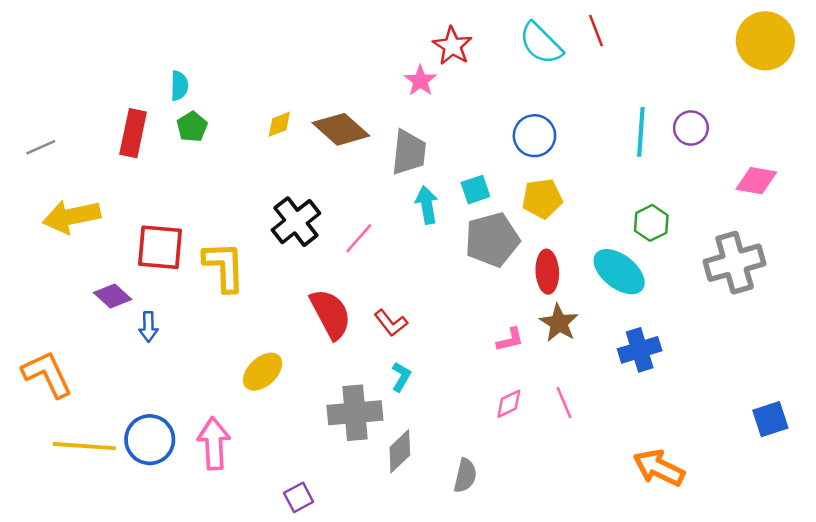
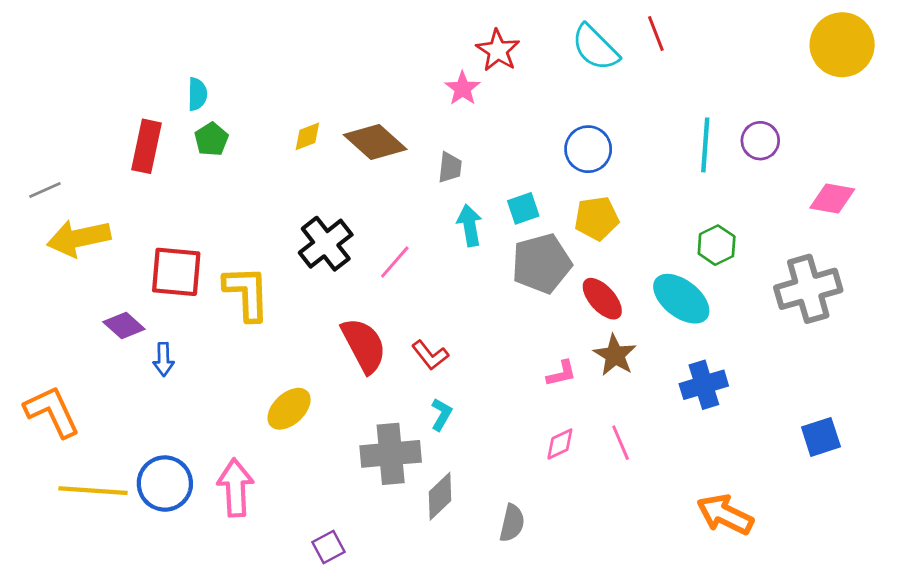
gray line: (41, 147) -> (45, 190), moved
gray trapezoid: (409, 152) -> (450, 167), size x0.6
red ellipse: (547, 272) -> (602, 299), turned -39
blue square: (770, 419) -> (821, 437), moved

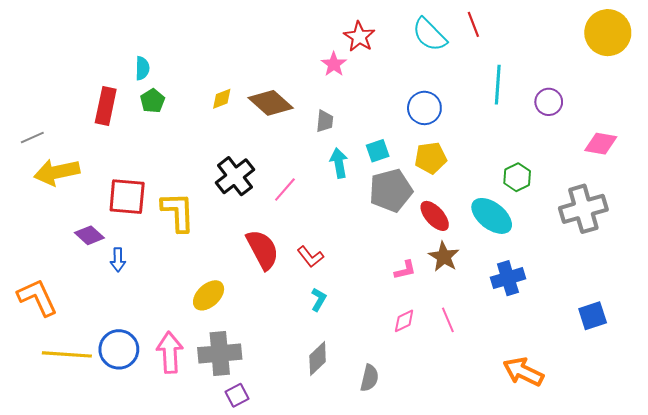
cyan line: (705, 145) -> (498, 85), moved
gray cross: (391, 454) -> (220, 353), moved

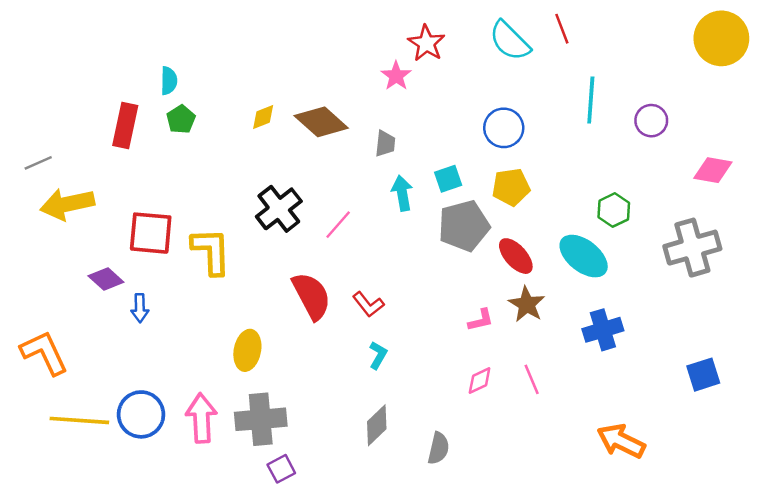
yellow ellipse: (209, 295) -> (247, 350), turned -36

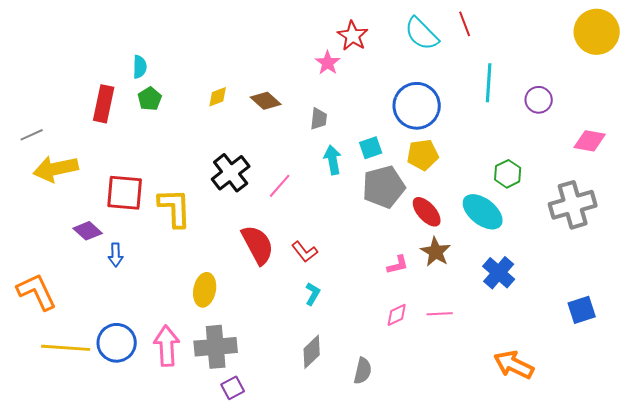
brown diamond: (321, 122) -> (266, 101), size x0.7
blue circle: (504, 128) -> (417, 106), size x1.4
blue cross: (603, 330) -> (499, 273), turned -32
pink line: (532, 379) -> (440, 314), turned -70

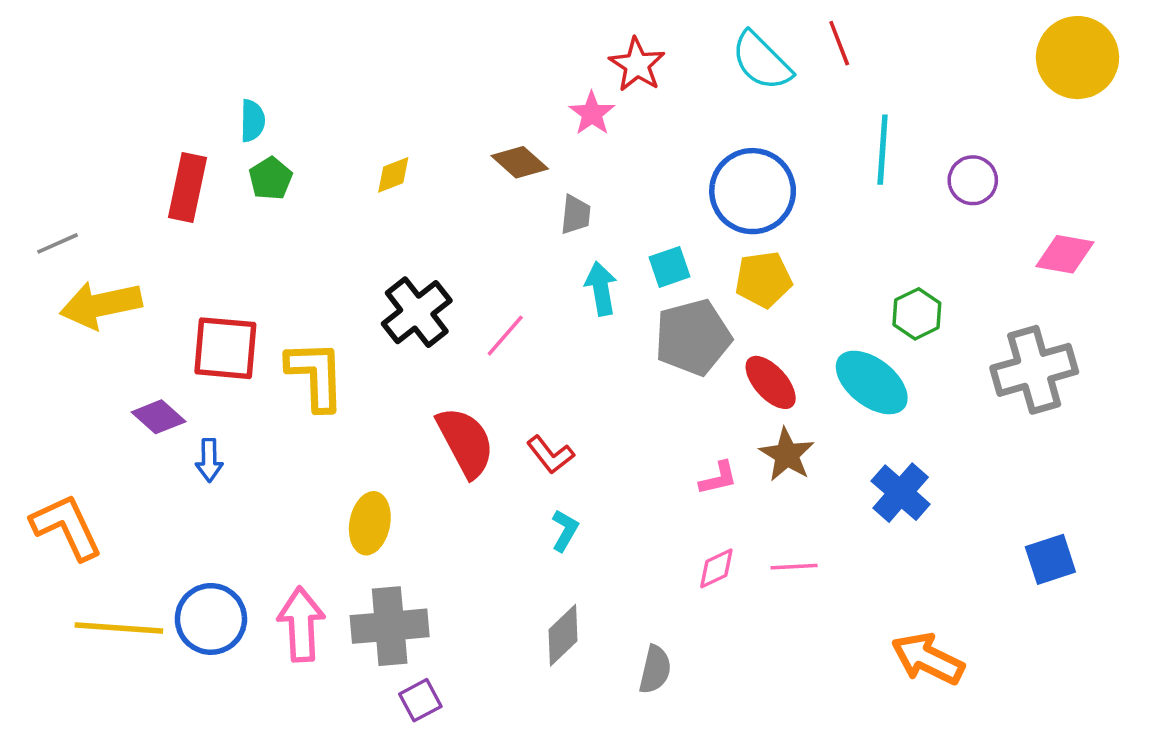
brown diamond: (266, 101) -> (520, 162), moved

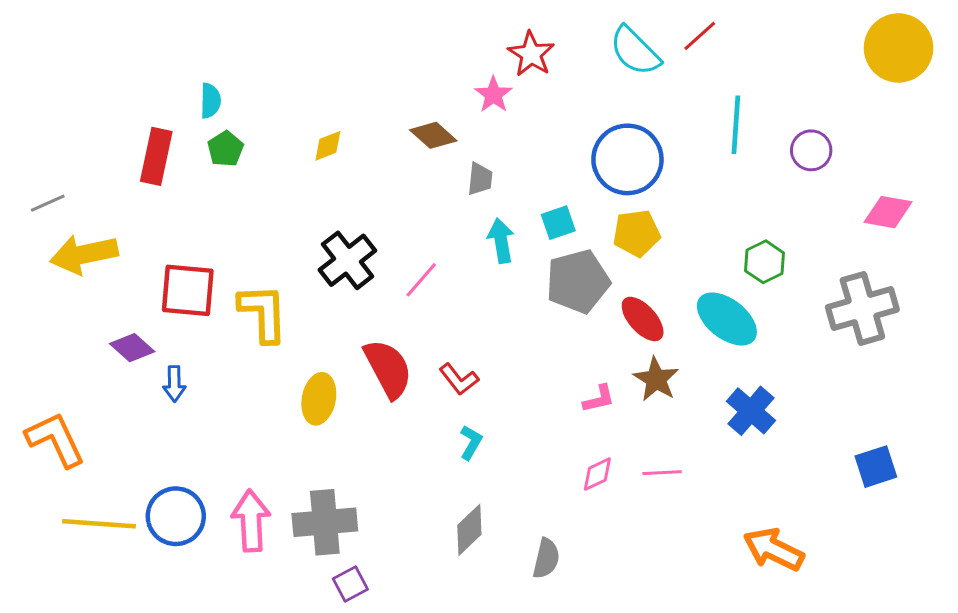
red line: (839, 43) -> (700, 36), turned 69
yellow ellipse: (370, 523) -> (319, 399), moved

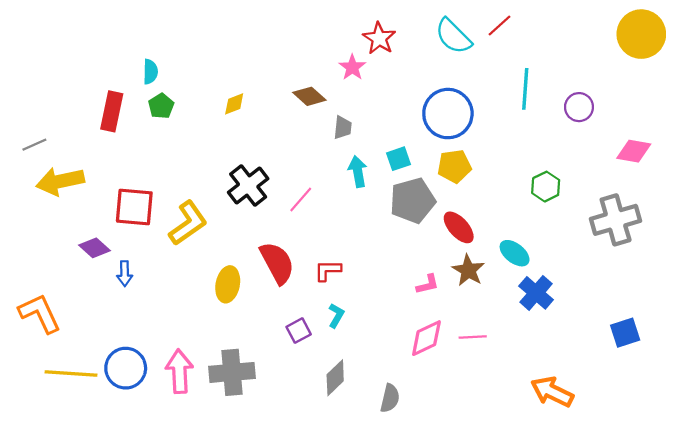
yellow L-shape: (263, 313) -> (188, 223), turned 57
cyan ellipse: (727, 319) -> (515, 253), moved, size x0.7
red L-shape: (459, 379) -> (328, 270), turned 128
pink diamond: (597, 474) -> (426, 338), size x1.5
purple square: (350, 584) -> (299, 331), moved

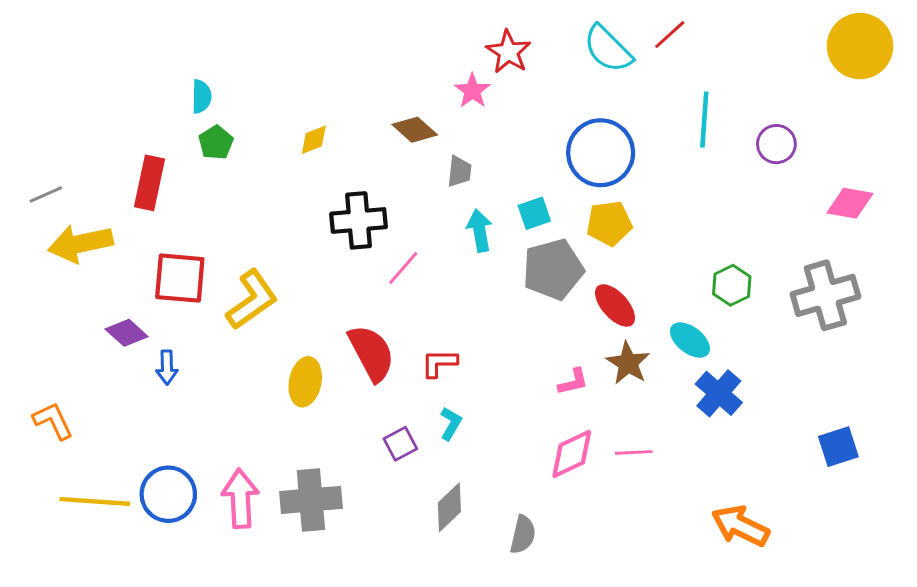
red rectangle: (112, 111) -> (150, 183), moved
black cross: (248, 186) -> (359, 220), moved, turned 33
green hexagon: (546, 187) -> (732, 285), moved
orange L-shape: (40, 313) -> (53, 421), size x0.7

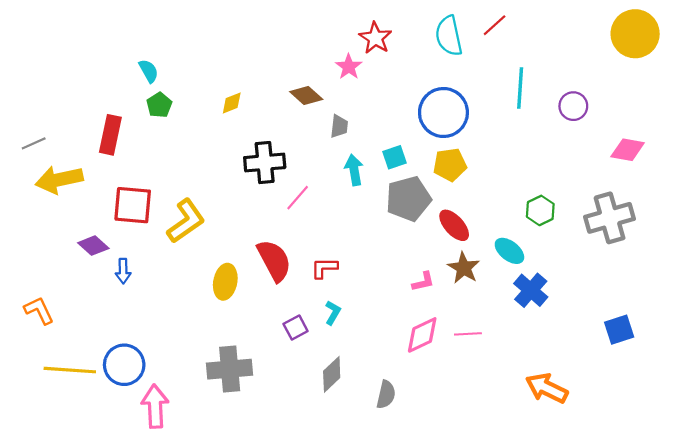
cyan semicircle: (608, 49) -> (449, 36), turned 33
cyan semicircle: (201, 97) -> (149, 71), turned -30
pink arrow: (240, 499) -> (155, 406), moved

